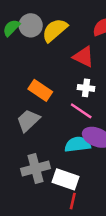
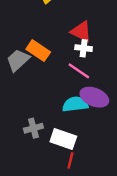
red triangle: (84, 57) -> (81, 31), moved
gray trapezoid: (28, 120) -> (18, 60), moved
gray cross: (35, 169) -> (33, 128), size x0.7

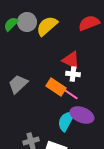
orange rectangle: (38, 51) -> (56, 87), moved
cyan semicircle: (75, 104) -> (66, 121), turned -55

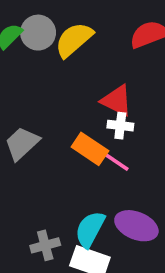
purple ellipse: (82, 115) -> (136, 226), moved
cyan semicircle: (66, 121) -> (90, 229), moved

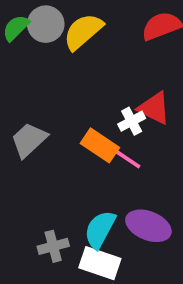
red triangle: (117, 101) -> (154, 108), moved
white cross: (120, 126) -> (132, 121), turned -35

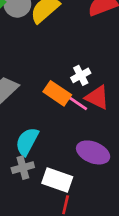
red triangle: (154, 108) -> (97, 97), moved
cyan semicircle: (100, 229) -> (27, 141), moved

